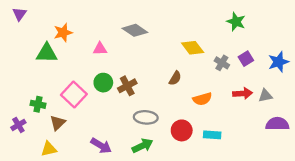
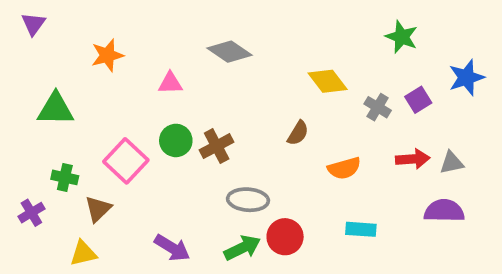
green triangle: (47, 53) -> (56, 109), moved
blue star: (279, 62) -> (466, 78), moved
purple semicircle: (277, 124) -> (444, 211), moved
red circle: (182, 130) -> (285, 237), moved

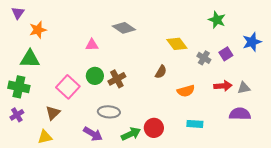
orange star: (107, 55) -> (38, 30), moved
green cross: (65, 177) -> (19, 87), moved, size x1.5
gray ellipse: (248, 200) -> (109, 112), moved

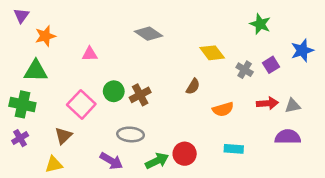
pink triangle: (92, 45) -> (90, 54), moved

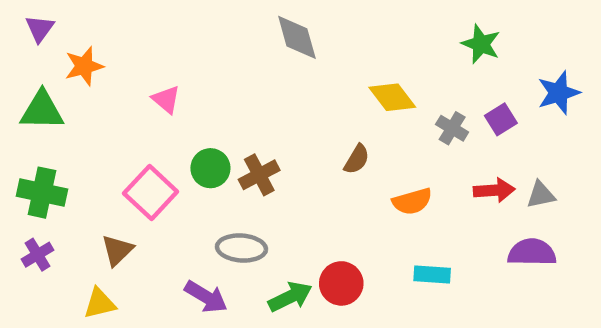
gray diamond: (149, 34) -> (297, 37), moved, turned 40
pink triangle: (90, 54) -> (166, 99), turned 42
green triangle: (36, 71) -> (42, 111), moved

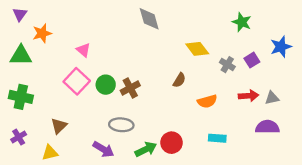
pink square: (151, 193) -> (77, 81), moved
purple cross: (38, 255) -> (19, 137), moved

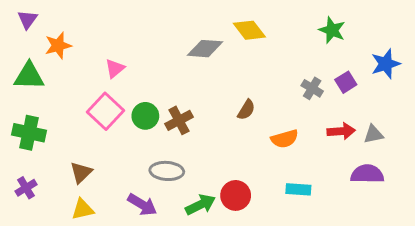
gray diamond: (149, 19) -> (205, 49), moved, turned -70
yellow diamond: (197, 49) -> (249, 30), moved
pink triangle: (83, 50) -> (115, 68), turned 40
yellow triangle: (50, 153) -> (83, 209), moved

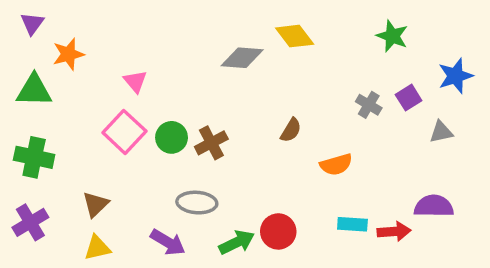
pink triangle: (115, 68) -> (135, 81), turned -30
red arrow: (341, 131) -> (394, 231), moved
gray triangle: (373, 134) -> (441, 132), moved
purple cross: (26, 188) -> (30, 222), size x1.4

